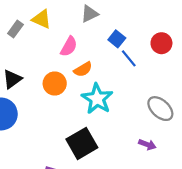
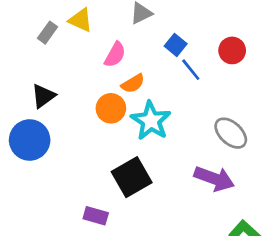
orange circle: (55, 83) -> (111, 108), moved
purple arrow: (147, 145) -> (214, 179), size x1.8

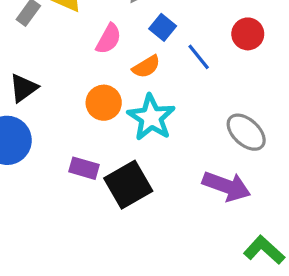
blue square: (176, 45) -> (163, 27), moved
orange semicircle: (133, 84) -> (146, 67), moved
purple rectangle: (96, 216) -> (84, 168), moved

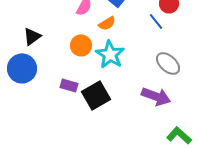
blue line: (199, 57) -> (156, 21), moved

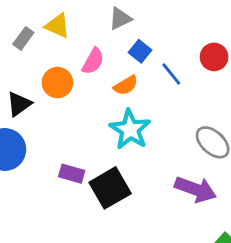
blue line: (156, 21) -> (171, 74), moved
orange circle: (81, 45) -> (57, 83), moved

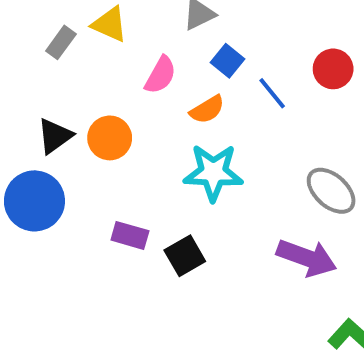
orange circle: (57, 83) -> (110, 138), moved
cyan star: (130, 130) -> (213, 172), turned -30
black square: (110, 188) -> (185, 256), size x0.7

